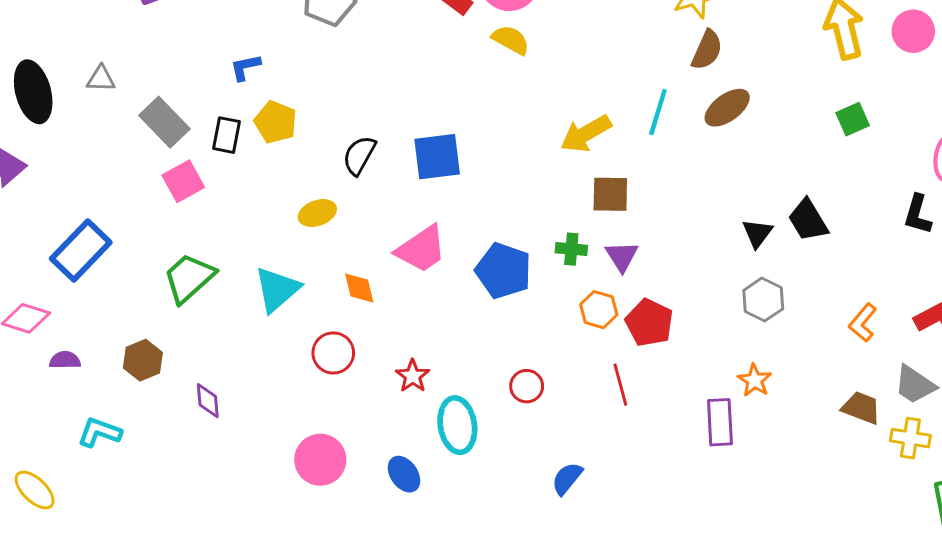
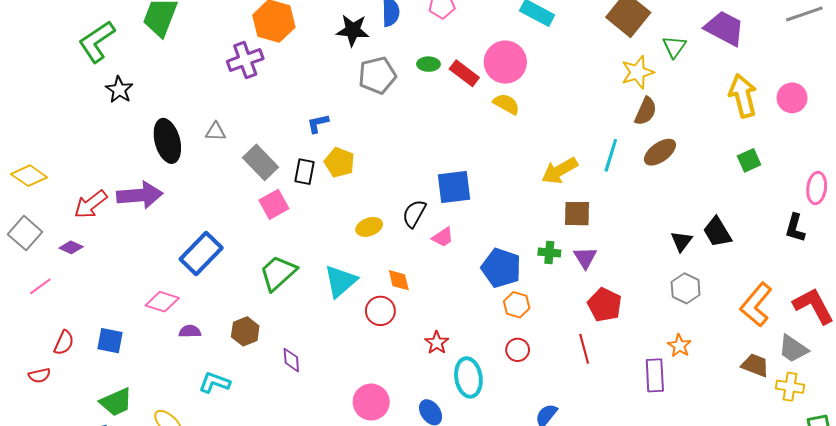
black semicircle: (359, 155) -> (414, 214), moved
pink trapezoid: (421, 249) -> (443, 237), moved, size x0.6
orange hexagon: (599, 310) -> (517, 305), moved
orange L-shape: (863, 323) -> (756, 305), size x1.6
red circle: (333, 353) -> (380, 311), moved

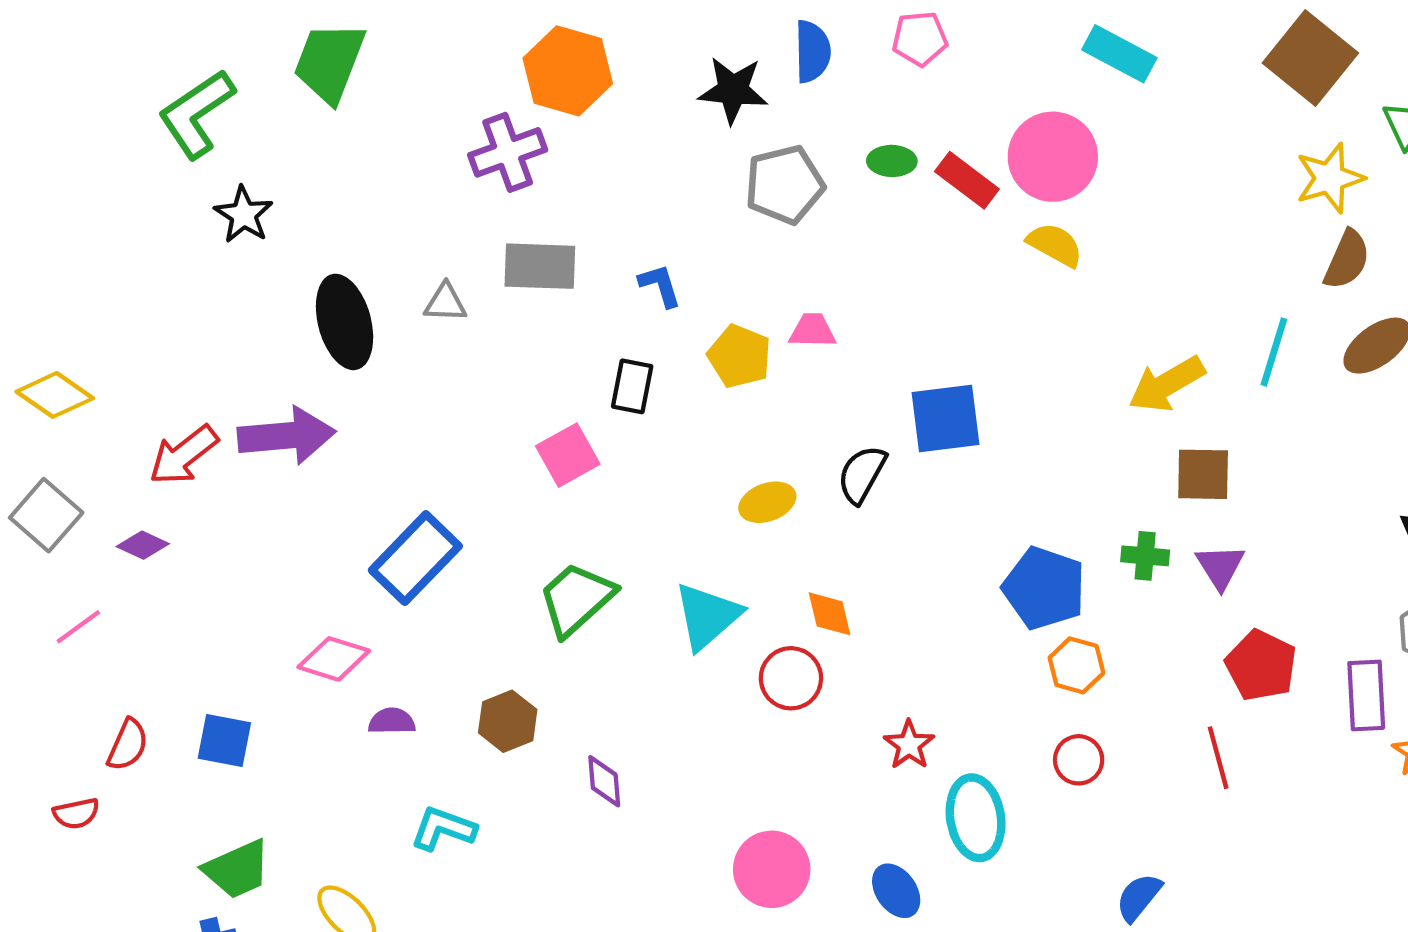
blue L-shape: (318, 123) -> (660, 285), turned 85
gray rectangle: (261, 162) -> (540, 266), moved, turned -44
yellow pentagon: (339, 162) -> (739, 356), moved
pink trapezoid: (443, 237) -> (812, 331), moved, turned -145
purple rectangle: (655, 375) -> (1366, 695), moved

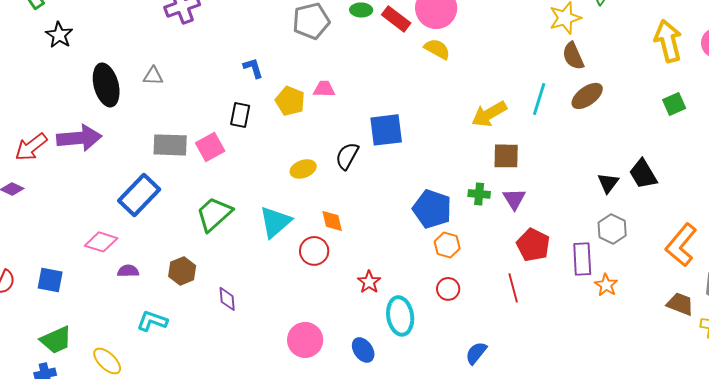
brown semicircle: (1347, 260) -> (573, 56), turned 132
gray rectangle: (540, 266) -> (170, 145), moved

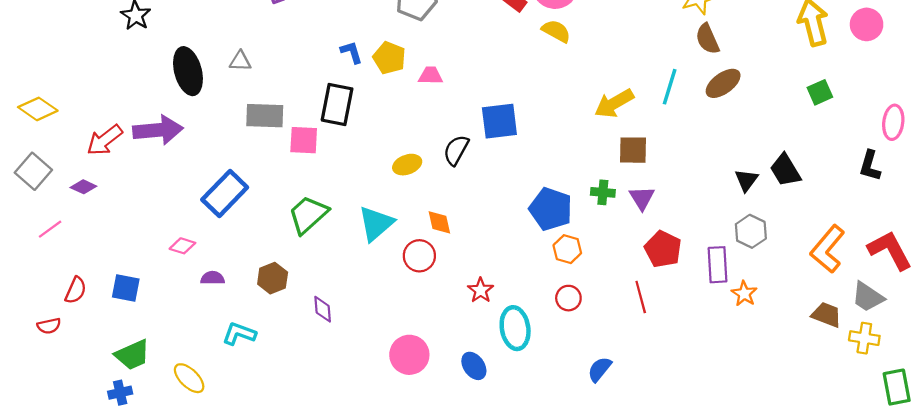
yellow pentagon: (290, 101) -> (389, 58), moved
black rectangle: (240, 115) -> (337, 105), size x1.5
gray rectangle: (170, 145) -> (265, 116), moved
pink square: (210, 147) -> (304, 140), turned 32
pink diamond: (101, 242) -> (182, 246), size x0.7

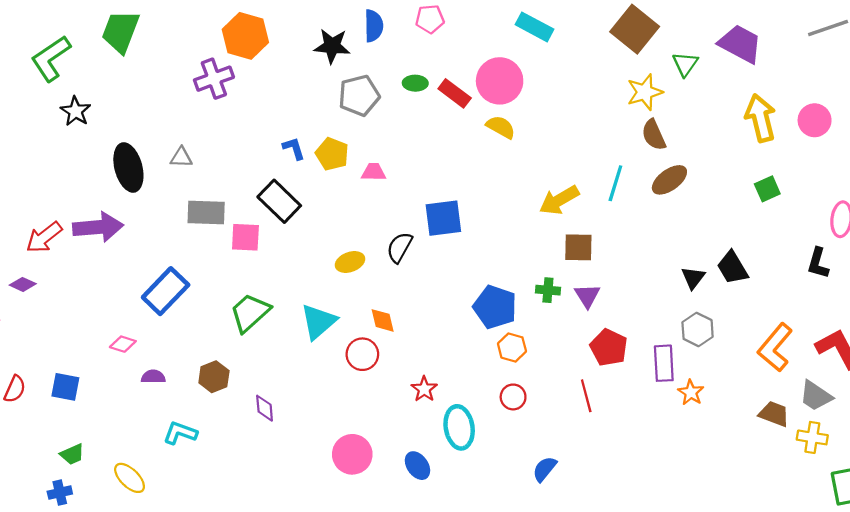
black rectangle: (337, 105) -> (279, 201), turned -57
green trapezoid: (132, 355) -> (72, 454), size x0.7

